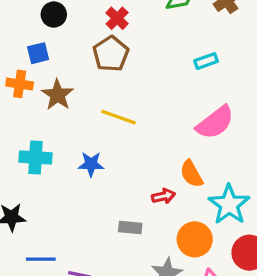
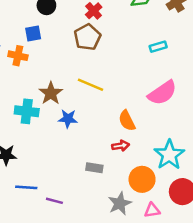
brown star: (58, 95) -> (51, 93), moved
orange semicircle: (191, 174) -> (127, 121), moved

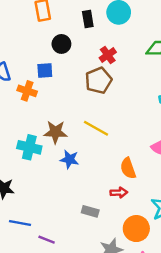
brown star: (51, 93) -> (55, 132), turned 30

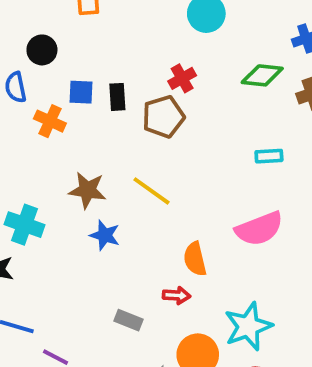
black rectangle: (88, 19) -> (117, 97), moved
black circle: (61, 44) -> (42, 50), moved
cyan cross: (29, 147) -> (24, 225), moved

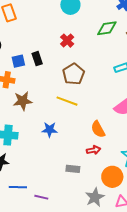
brown pentagon: (163, 117) -> (74, 74), moved
brown star: (87, 190) -> (23, 101), moved

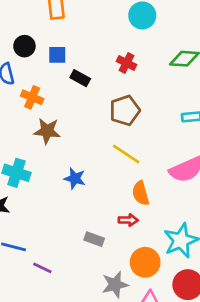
red cross: (67, 41) -> (127, 63), turned -32
black rectangle: (37, 59) -> (80, 78), turned -56
blue square: (18, 61) -> (57, 55), moved
yellow line: (67, 101) -> (126, 154), moved

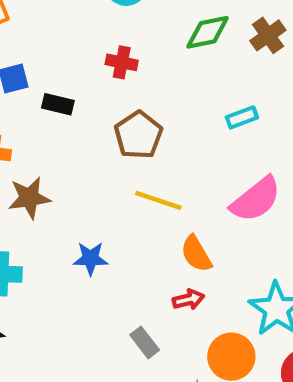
gray rectangle: (94, 239) -> (145, 342), turned 48

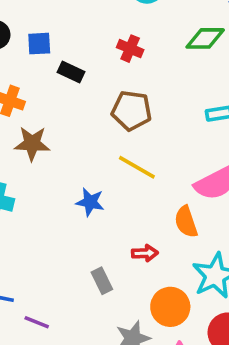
brown pentagon: (138, 135) -> (132, 111), turned 30
orange semicircle: (196, 254) -> (186, 222), moved
blue star: (91, 258) -> (90, 202), moved

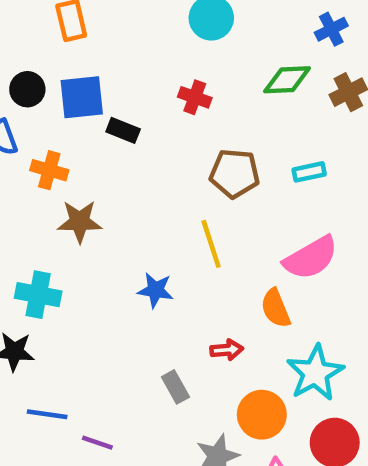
blue square: (39, 44) -> (82, 97), size x1.5
brown pentagon: (132, 111) -> (235, 173), moved
yellow line: (137, 167) -> (211, 244), turned 45

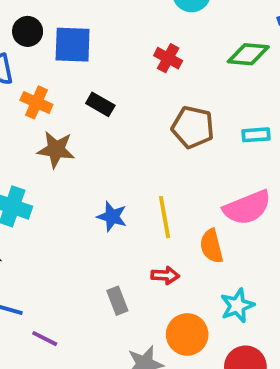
black rectangle: (123, 130) -> (100, 104), moved
yellow line: (211, 244) -> (164, 217), moved
cyan star: (315, 373) -> (237, 306), size x0.7

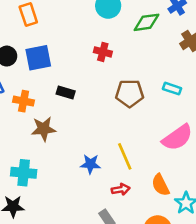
green diamond: (248, 54) -> (146, 22), moved
cyan rectangle: (256, 135) -> (172, 89), turned 36
orange semicircle: (211, 246) -> (161, 185), moved
red arrow: (165, 275) -> (121, 189), moved

